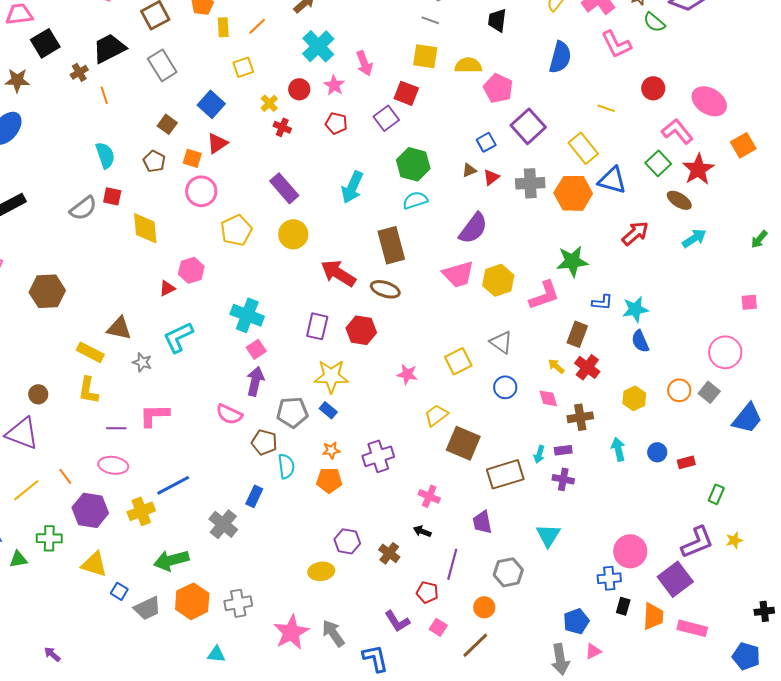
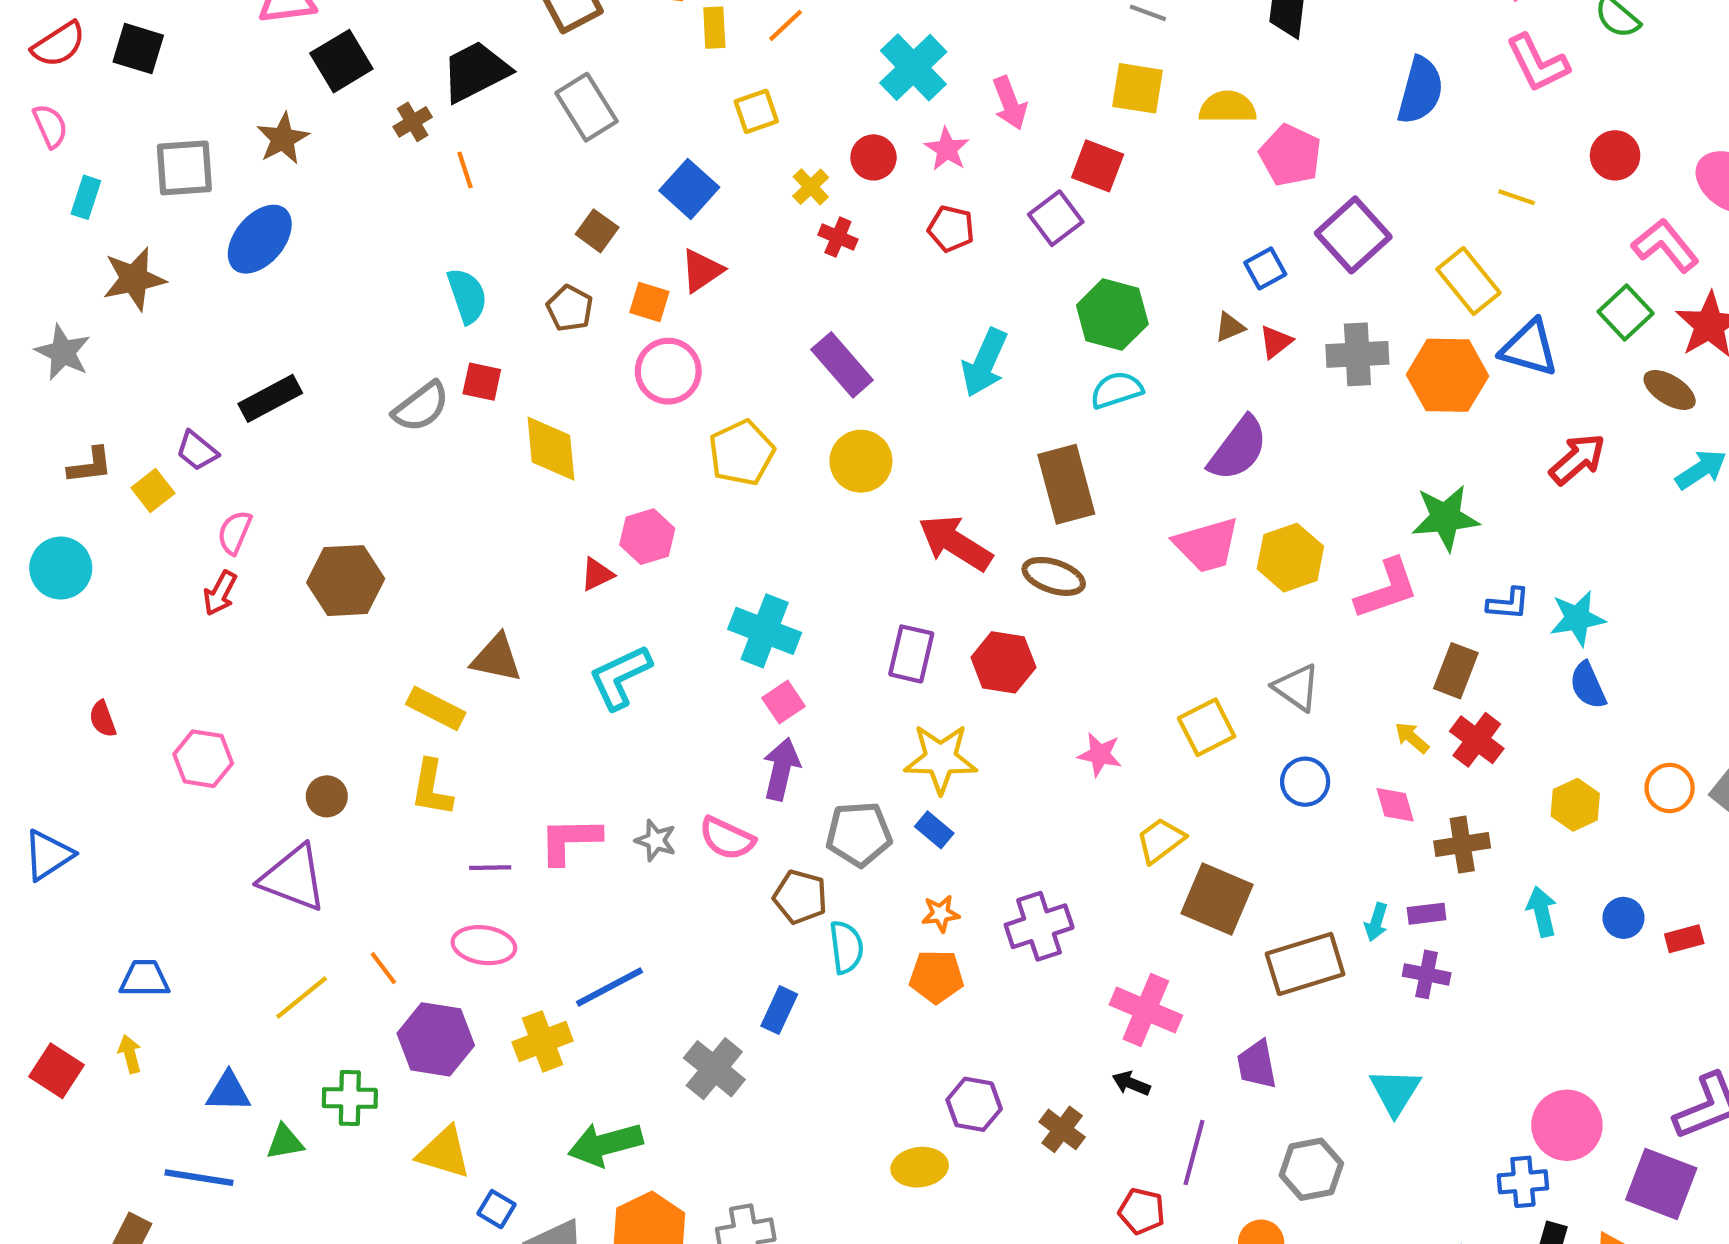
brown star: (17, 80) -> (283, 139), turned -30
gray star: (142, 362) -> (656, 840), moved
pink cross: (429, 496) -> (1146, 1010), size x1.5
purple square: (675, 579) -> (1661, 1184), turned -32

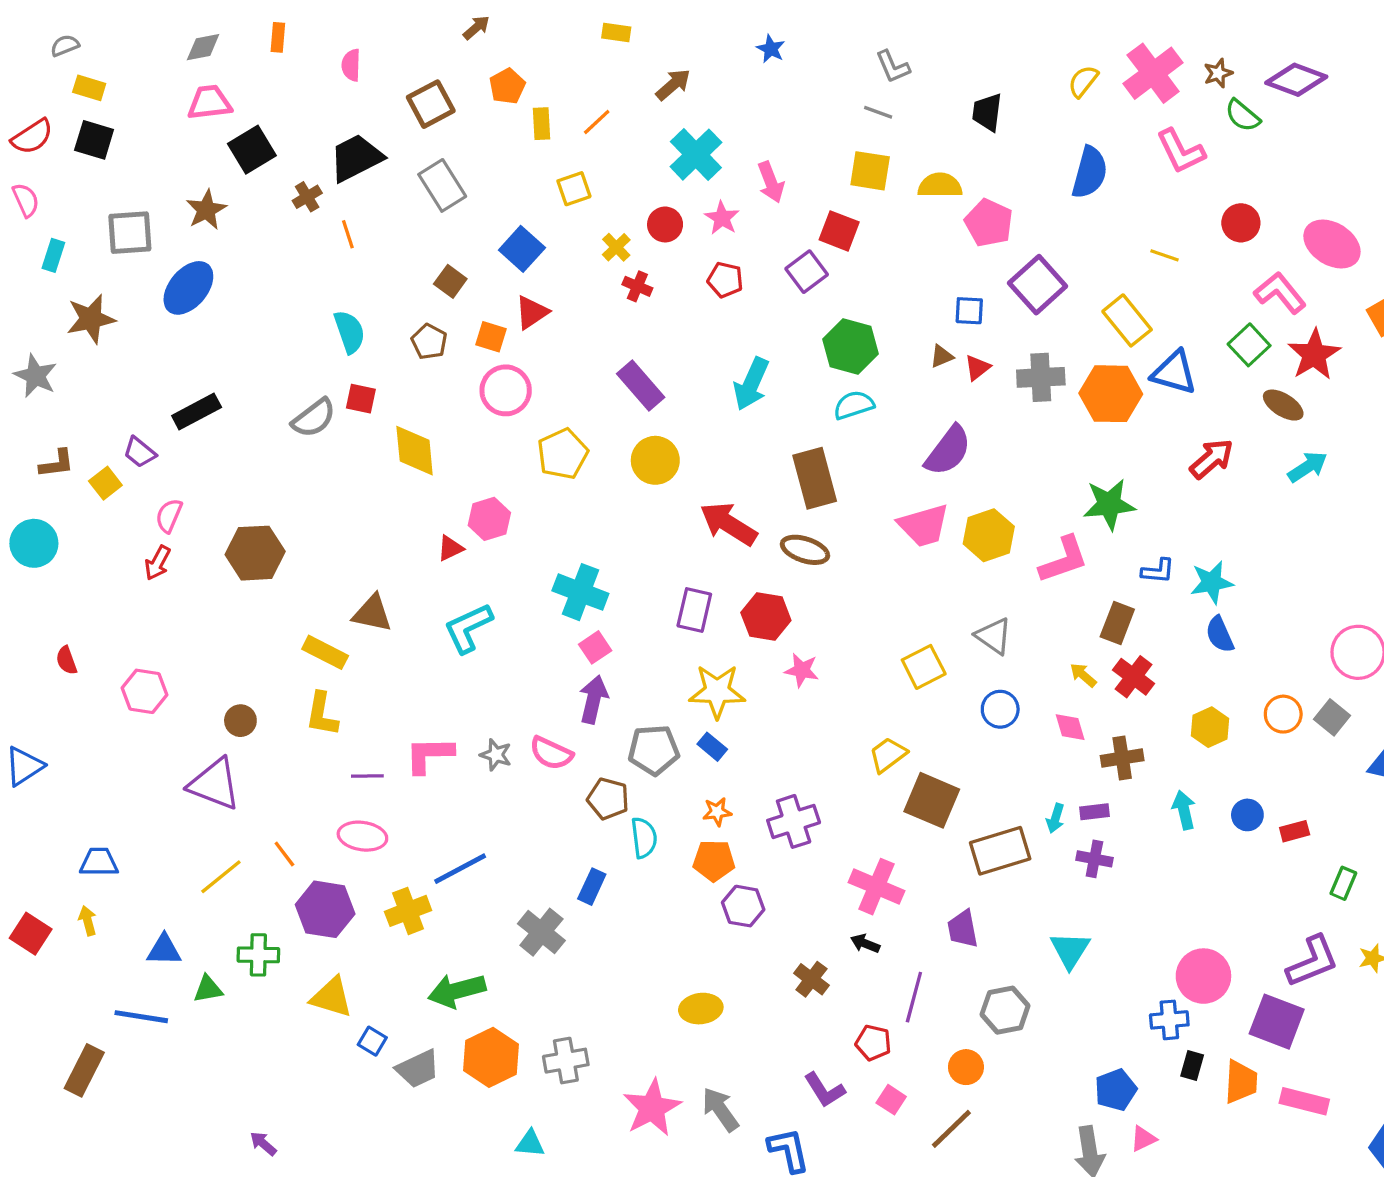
blue square: (1265, 268) -> (969, 311), turned 32
pink star: (1100, 754) -> (802, 670), moved
purple hexagon: (974, 1104) -> (743, 906), moved

